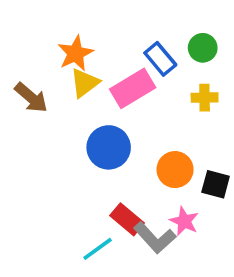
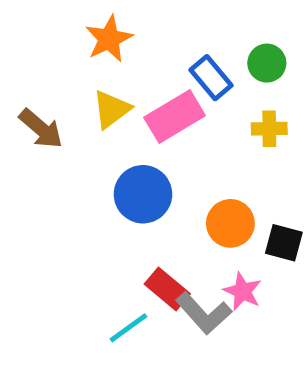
orange star: (75, 53) -> (109, 39), moved

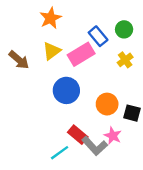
yellow cross: (269, 129) -> (125, 60), turned -35

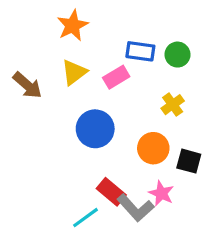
green circle: (124, 29) -> (177, 55), moved
blue rectangle: (98, 36) -> (140, 51), turned -42
pink rectangle: (81, 54) -> (116, 77), size x0.7
yellow cross: (125, 60) -> (173, 105), moved

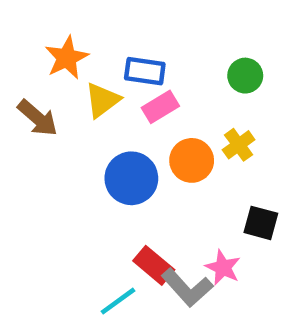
orange star: (73, 26) -> (67, 58), moved
blue rectangle: (140, 51) -> (145, 71), moved
orange circle: (153, 148) -> (192, 160), moved

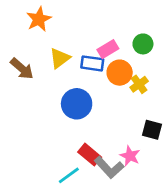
orange star: (67, 58) -> (39, 19), moved
blue rectangle: (145, 71) -> (92, 63), moved
pink rectangle: (160, 107) -> (108, 49), moved
orange circle: (192, 160) -> (120, 73), moved

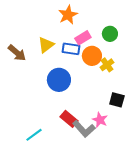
orange star: (39, 19) -> (68, 15), moved
cyan line: (69, 175) -> (34, 135), moved

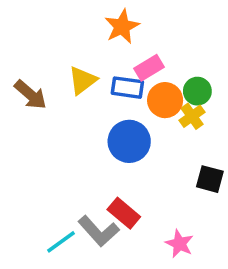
green circle: (110, 34) -> (197, 91), moved
blue circle: (59, 80) -> (129, 141), moved
pink star: (100, 120) -> (179, 244), moved
gray L-shape: (84, 129) -> (99, 231), moved

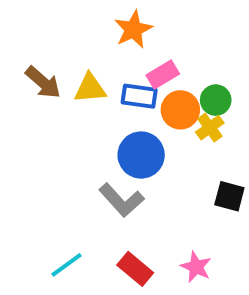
yellow triangle: (83, 80) -> (90, 88), turned 32
brown arrow: (30, 95) -> (43, 82), moved
red rectangle: (124, 213) -> (135, 269), moved
gray L-shape: (99, 231) -> (121, 200), moved

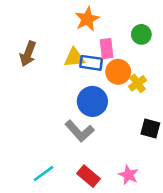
pink rectangle: (163, 75) -> (107, 49), turned -66
brown arrow: (43, 82) -> (28, 54), turned 70
yellow triangle: (90, 88) -> (74, 58), moved
green circle: (216, 100) -> (141, 34), moved

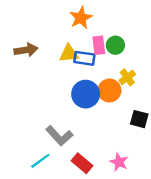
green circle: (141, 34) -> (115, 45), moved
brown arrow: (28, 54) -> (26, 50), turned -120
orange circle: (118, 72) -> (109, 90), moved
gray L-shape: (80, 131) -> (59, 136), moved

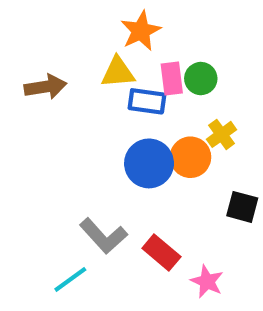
yellow triangle: (69, 54) -> (118, 72), moved
red rectangle: (82, 163) -> (161, 252), moved

